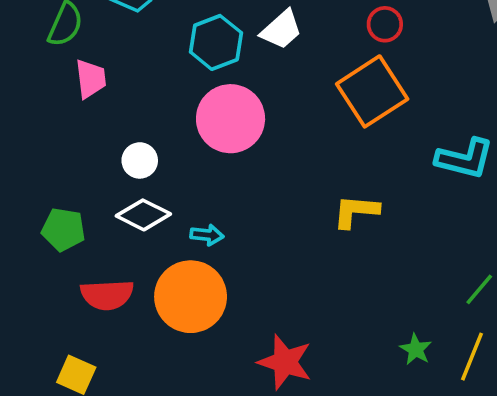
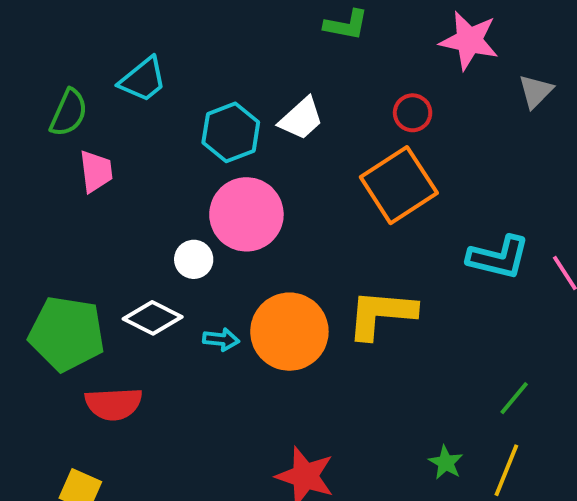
white circle: (140, 160) -> (194, 259), moved
yellow L-shape: (356, 211) -> (381, 314), size x1.4
green pentagon: (63, 229) -> (67, 334), size x1.6
orange circle: (191, 297) -> (289, 332), moved

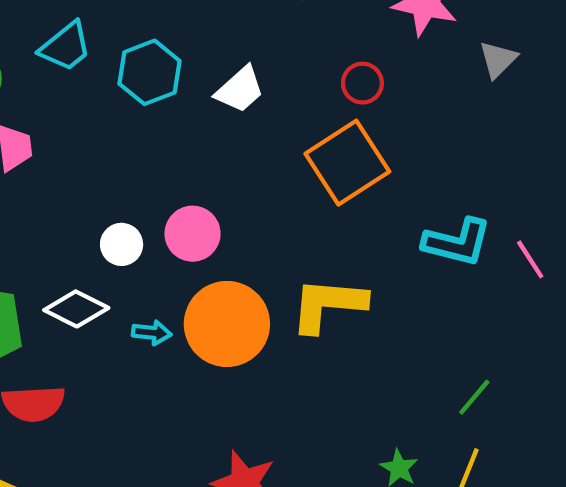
cyan hexagon: (231, 132) -> (149, 72), moved
pink circle: (246, 214) -> (193, 234), moved, size x0.7

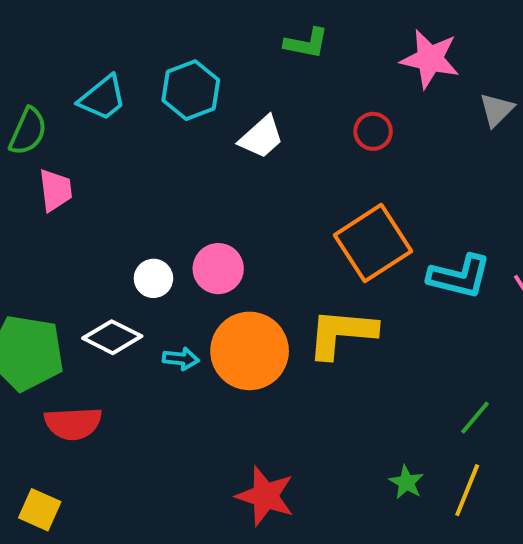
cyan hexagon: (149, 72) -> (191, 90), moved
orange square: (347, 163) -> (373, 243), moved

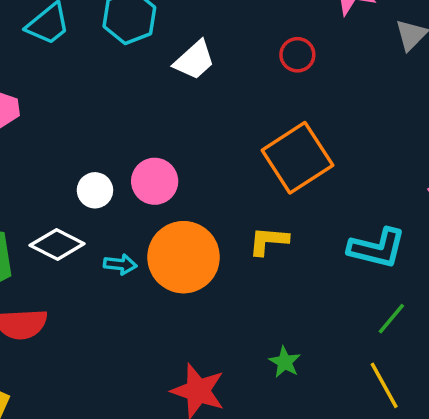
cyan L-shape: (459, 276) -> (377, 248), moved
yellow L-shape: (342, 333) -> (268, 241), size x0.6
green star: (406, 482) -> (285, 362), moved
yellow line: (467, 490) -> (384, 385), turned -51

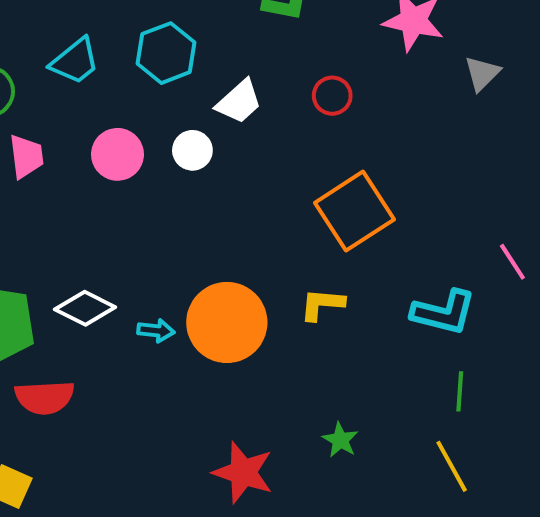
red circle: (297, 55) -> (332, 96), moved
pink circle: (155, 181) -> (117, 154), moved
white circle: (95, 190) -> (192, 150), moved
green line: (391, 319) -> (460, 391), turned -36

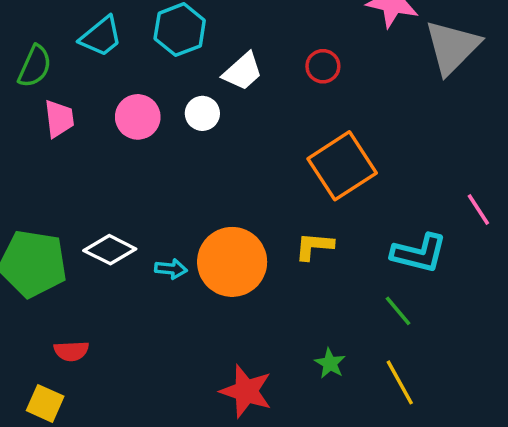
gray triangle: (482, 73) -> (452, 47), size x1.8
green line: (460, 391) -> (398, 311), moved, turned -44
red semicircle: (45, 397) -> (71, 351), moved, size x0.7
yellow line: (452, 466) -> (400, 382), moved

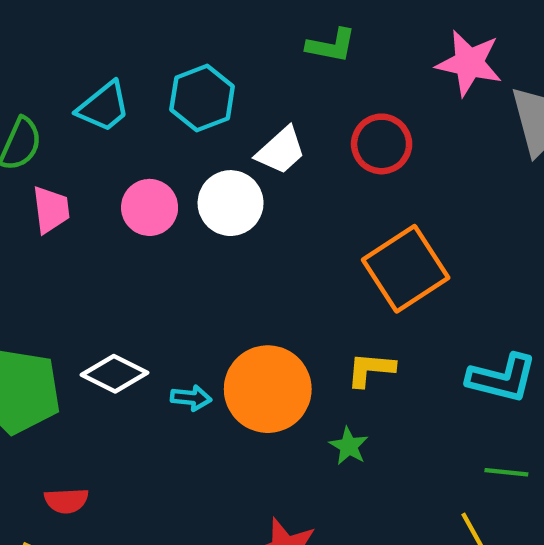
red circle: (323, 66) -> (382, 144), size x1.4
white circle: (202, 113) -> (231, 203), size x1.5
green line: (398, 311) -> (506, 472), moved, turned -44
green star: (330, 363) -> (349, 446), moved

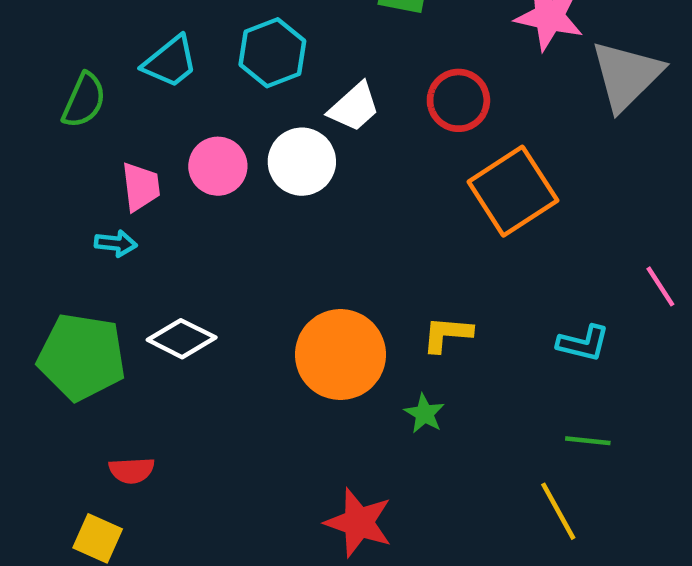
pink trapezoid: (51, 210) -> (141, 187), moved
orange square: (406, 269) -> (513, 191), moved
cyan L-shape: (502, 378) -> (583, 343), size x0.7
cyan arrow: (191, 398) -> (116, 243), moved

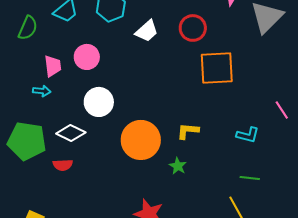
white circle: (302, 162) -> (99, 102), moved
orange square: (513, 191) -> (217, 68), turned 30
red semicircle: (132, 470) -> (63, 165), moved

